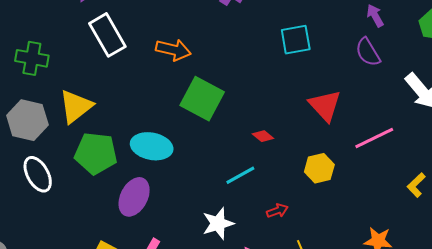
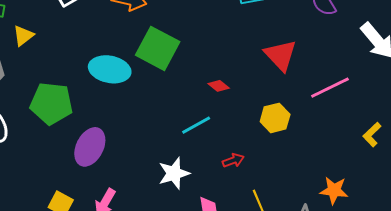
yellow triangle: (76, 106) -> (23, 36), moved, size x0.6
cyan ellipse: (152, 146) -> (110, 69), moved

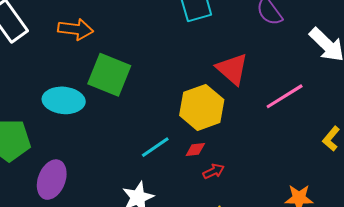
red diamond: (219, 86) -> (195, 150), moved, turned -40
yellow hexagon: (275, 118) -> (202, 107), moved, size x1.5
red arrow: (233, 160) -> (214, 171), moved

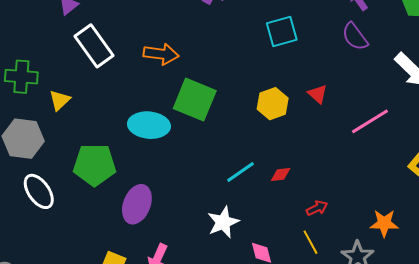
red triangle: (232, 69) -> (318, 94), size x0.6
yellow hexagon: (202, 107) -> (273, 104), moved, size x0.7
red arrow: (214, 171) -> (317, 208), moved

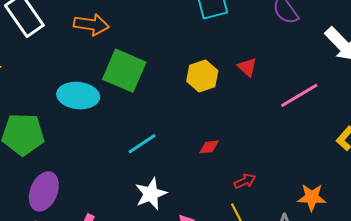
cyan line: (241, 172) -> (142, 144), moved
purple ellipse: (137, 204) -> (44, 191), moved

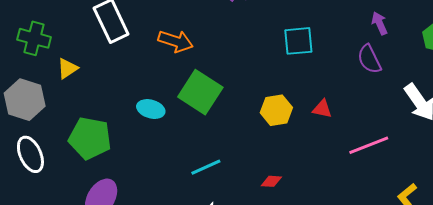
red triangle: (247, 67) -> (322, 109), turned -40
cyan ellipse: (78, 96) -> (151, 109), size x0.7

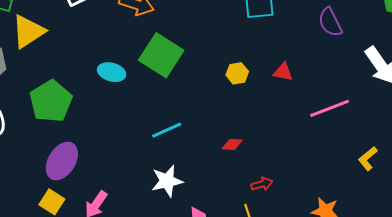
yellow triangle: (67, 68) -> (28, 31), size x1.6
yellow hexagon: (276, 110) -> (237, 73), size x0.7
green pentagon: (90, 138) -> (51, 101), turned 30

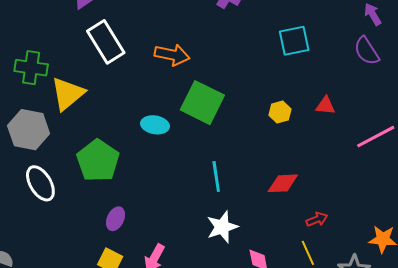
cyan line: (167, 130) -> (216, 176), turned -68
red diamond: (232, 144) -> (283, 183), size x1.5
purple ellipse: (62, 161) -> (116, 219), size x0.6

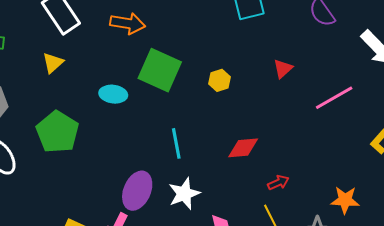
yellow triangle: (68, 94) -> (53, 63), moved, size x0.6
red triangle: (325, 106) -> (283, 69), turned -45
yellow hexagon: (280, 112) -> (220, 80), moved
purple ellipse: (116, 219) -> (137, 191), moved, size x1.6

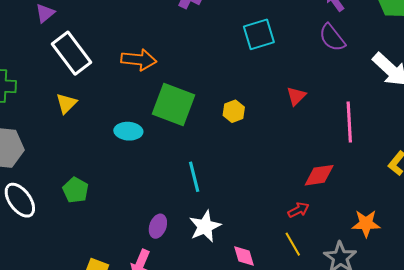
pink line: (334, 98) -> (349, 122), turned -60
green pentagon: (57, 132) -> (76, 190), moved, size x0.6
red diamond: (243, 148) -> (319, 175), moved
purple ellipse: (137, 191) -> (158, 226), size x0.6

